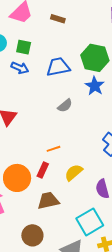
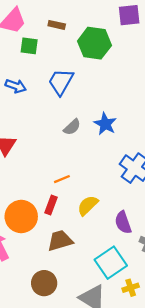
green square: (24, 47) -> (29, 46), moved
green hexagon: (95, 58) -> (94, 43), moved
blue trapezoid: (58, 67) -> (61, 82), turned -45
blue star: (95, 86) -> (105, 124), moved

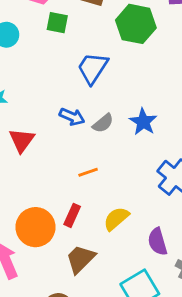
blue arrow: (16, 86) -> (72, 117), moved
orange line: (62, 179) -> (88, 172), moved
brown trapezoid: (60, 241) -> (80, 259), turned -32

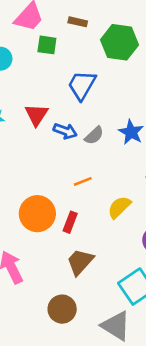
red triangle: (22, 140) -> (36, 115), moved
yellow semicircle: (116, 219) -> (119, 207), moved
orange circle: (35, 227) -> (37, 214), moved

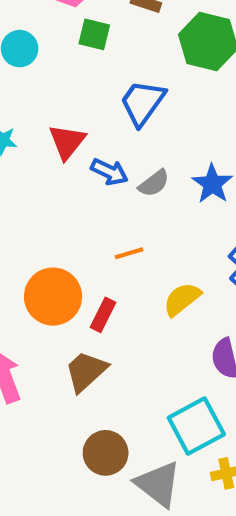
brown trapezoid: (80, 262) -> (86, 371), moved
brown circle: (62, 309) -> (106, 453), moved

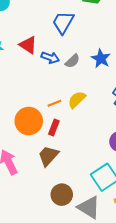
red triangle: (67, 142) -> (28, 45), turned -30
orange line: (129, 253) -> (54, 103), moved
yellow semicircle: (182, 299) -> (77, 100), moved

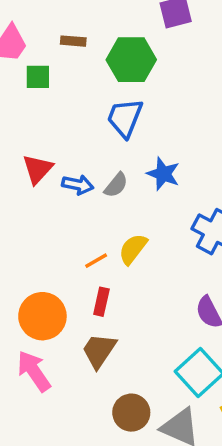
blue trapezoid: (63, 22) -> (125, 118), moved
red triangle: (28, 45) -> (38, 169), turned 48
orange circle: (29, 121) -> (42, 316), moved

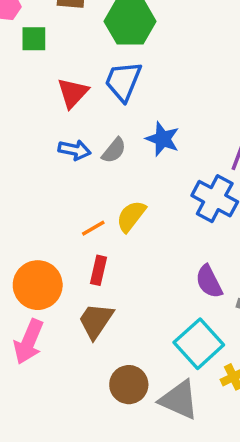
red triangle: (38, 169) -> (73, 93), moved
pink arrow: (34, 371) -> (29, 342), turned -123

